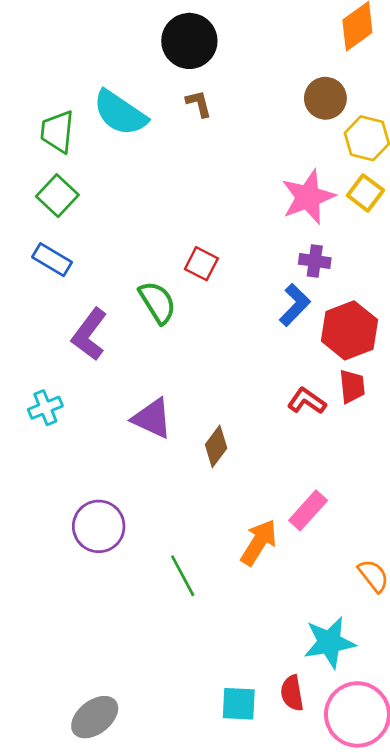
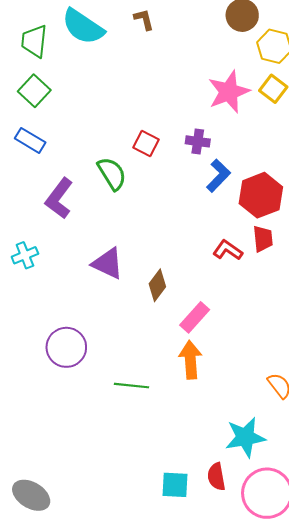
purple cross: (315, 261) -> (198, 141), moved
pink rectangle: (308, 510) -> (195, 317), moved
orange arrow: (259, 542) -> (190, 360), turned -36
green line: (183, 576) -> (132, 386), turned -56
gray ellipse: (95, 717) -> (31, 495), moved, turned 69

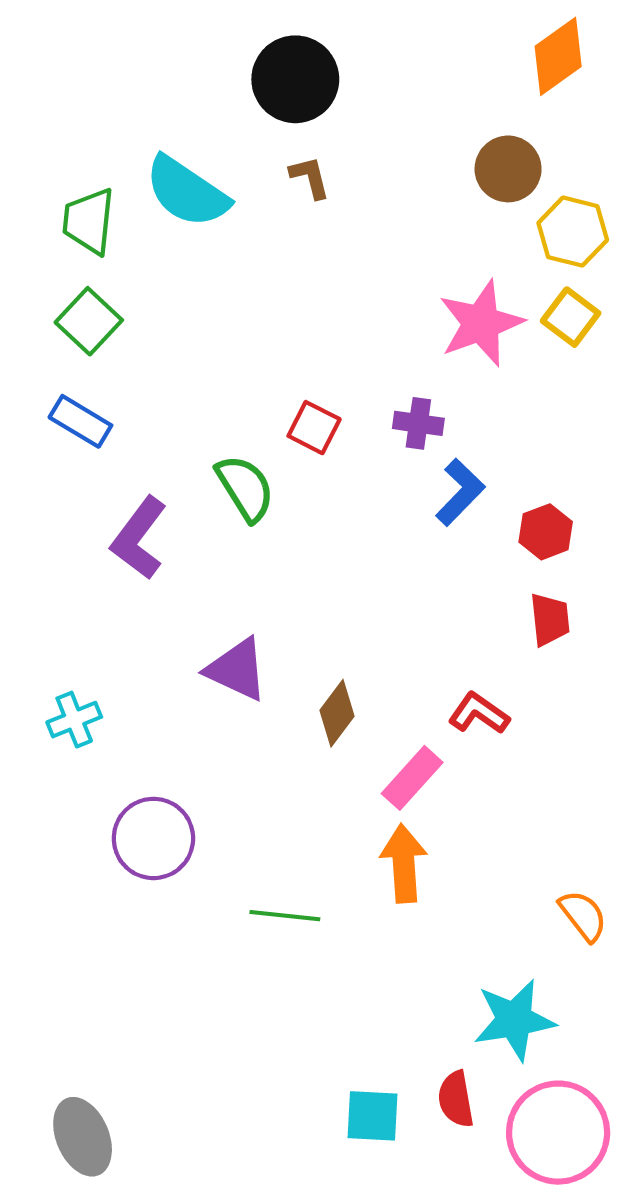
red hexagon: (261, 195) -> (546, 532), size x0.6
red L-shape: (228, 250) -> (479, 713), moved
cyan cross: (25, 255) -> (74, 720), moved
gray ellipse: (31, 495) -> (83, 1137), turned 36

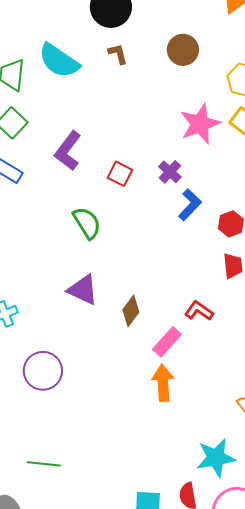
brown circle: (508, 169) -> (183, 50), moved
purple cross: (418, 423) -> (170, 172), turned 35
green semicircle: (245, 488) -> (87, 223), moved
purple L-shape: (139, 538) -> (68, 151), moved
green line: (285, 916) -> (44, 464), moved

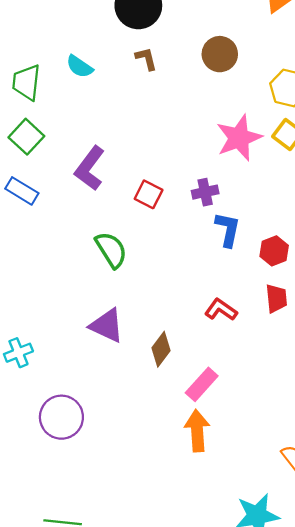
cyan semicircle: (59, 61) -> (80, 67), size x0.6
purple cross: (170, 172) -> (205, 192), turned 35
blue L-shape: (190, 205) -> (228, 229), turned -32
red L-shape: (199, 311) -> (221, 310), moved

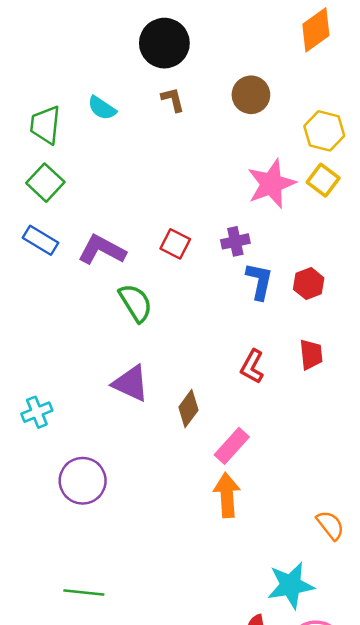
purple L-shape: (90, 168) -> (102, 250), moved, turned 81
red hexagon: (274, 251) -> (309, 284), moved
red L-shape: (221, 310) -> (252, 367), turned -96

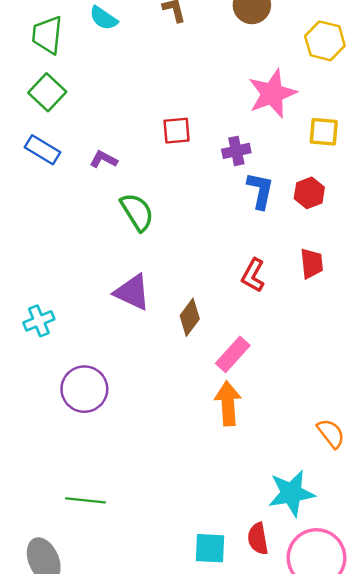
yellow square: (323, 180) -> (324, 132), moved, turned -32
red square: (175, 244) -> (177, 131), moved, turned -32
purple L-shape: (102, 250) -> (104, 159), size x0.6

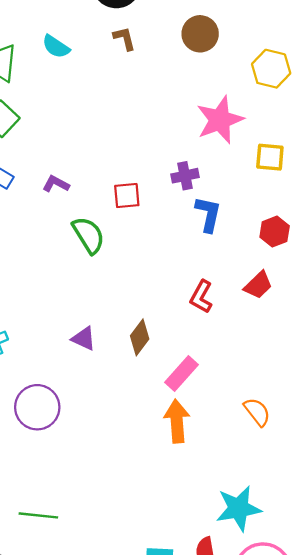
red square: (177, 131) -> (127, 196), moved
red hexagon: (309, 193) -> (275, 232), moved
red trapezoid: (312, 263) -> (258, 285), turned 52
purple triangle: (132, 292) -> (84, 339), moved, size x0.7
orange semicircle: (331, 433) -> (257, 412), moved

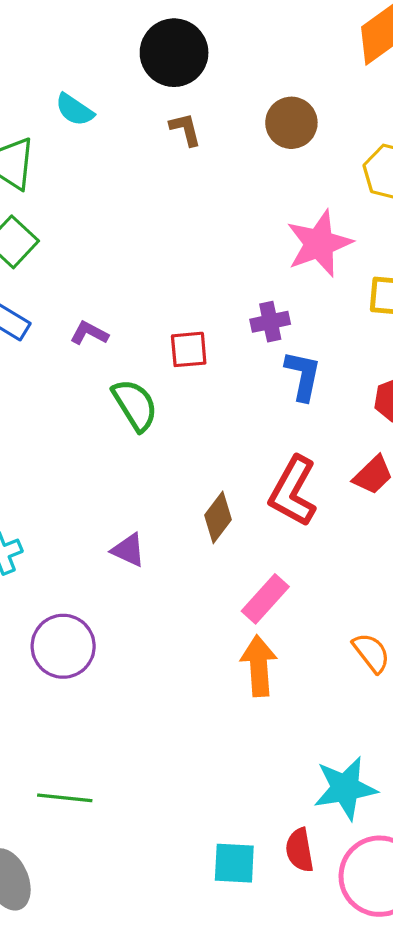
cyan semicircle: (56, 47) -> (75, 110), moved
red L-shape: (201, 297) -> (293, 491), size x1.5
brown diamond: (140, 337) -> (218, 517), moved

